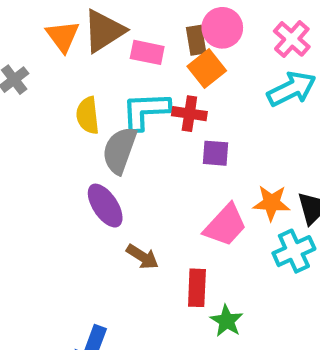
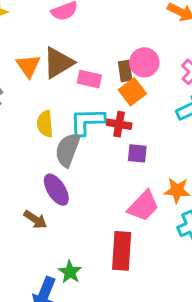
brown arrow: (142, 257) -> (35, 219), moved
red rectangle: (197, 288) -> (122, 251), size x1.4
green star: (227, 321) -> (70, 272), moved

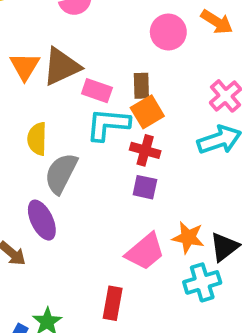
pink circle: (144, 62) -> (168, 32), moved
cyan L-shape: (87, 121) -> (108, 124), moved
red cross: (119, 124) -> (145, 150), moved
red rectangle: (122, 251) -> (113, 303), size x0.7

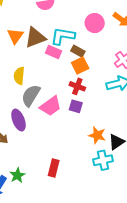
brown rectangle: (141, 86) -> (78, 51), turned -64
cyan L-shape: (108, 124) -> (63, 36), moved
pink trapezoid: (145, 252) -> (51, 106), moved

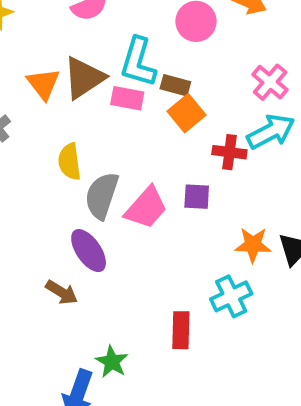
cyan L-shape: (63, 36) -> (138, 62), turned -70
red cross: (77, 86) -> (229, 152), moved
cyan cross: (103, 160) -> (231, 296), moved

